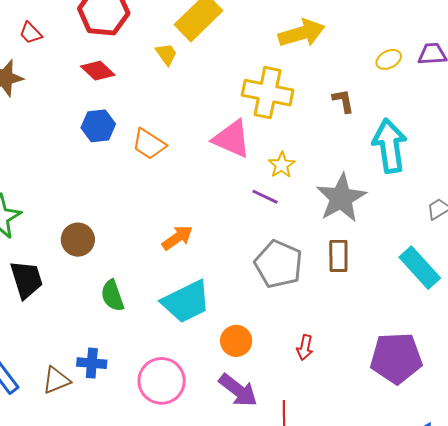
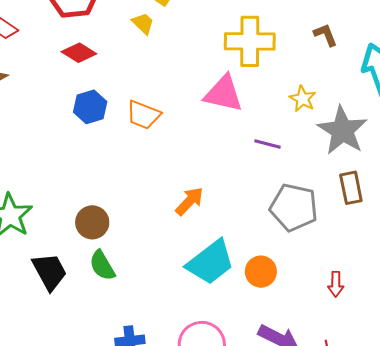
yellow star: (282, 165) -> (303, 99), moved
green semicircle: (112, 296) -> (102, 266), moved
orange circle: (236, 341) -> (261, 272), moved

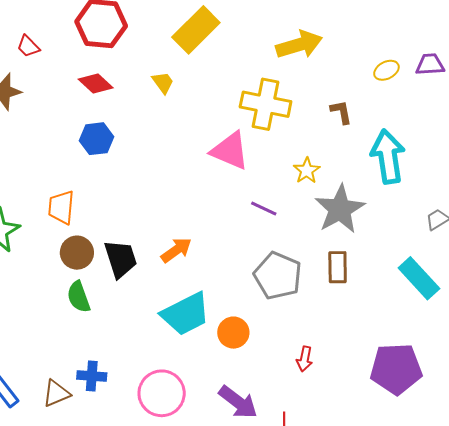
yellow trapezoid: (143, 23) -> (163, 83), moved
orange trapezoid: (143, 115) -> (61, 207), moved, turned 63
black trapezoid: (50, 272) -> (121, 259), moved

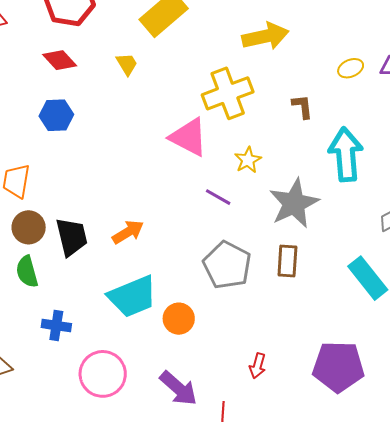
yellow cross: (266, 104) -> (228, 93), turned -36
yellow star: (307, 171) -> (248, 160), moved
red arrow: (305, 359) -> (258, 366), moved
blue cross: (92, 376) -> (56, 326), moved

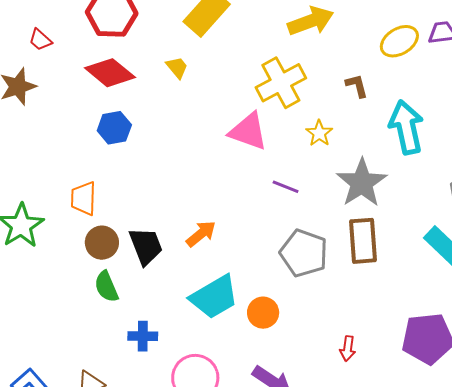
red diamond: (60, 60) -> (110, 73), size x1.4
yellow ellipse: (351, 68) -> (399, 41), size x1.5
yellow star: (248, 160) -> (319, 133), moved
brown rectangle: (287, 261) -> (363, 241), size x1.4

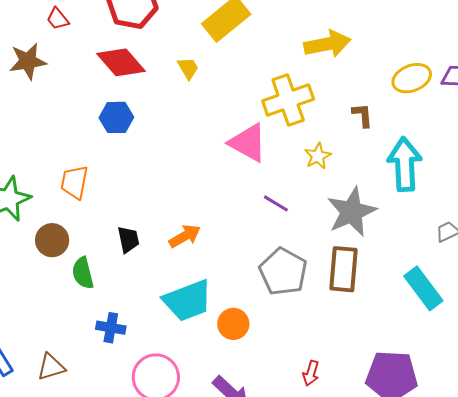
brown circle: (102, 243) -> (52, 240), moved
black trapezoid: (146, 246) -> (128, 239), size x0.7

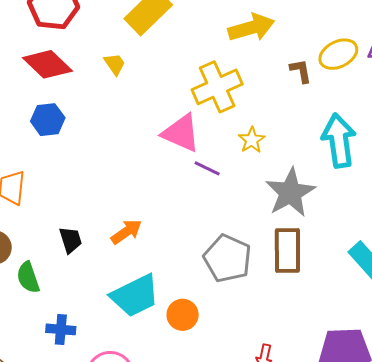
brown L-shape: (363, 115) -> (301, 71), moved
purple line: (276, 203) -> (207, 168), moved

